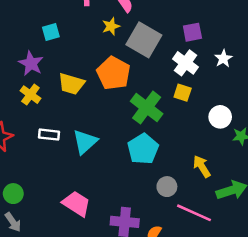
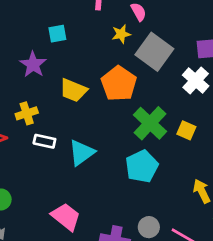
yellow square: (183, 93) -> (186, 130), moved
yellow cross: (30, 95) -> (27, 113), moved, turned 30
gray circle: (167, 187) -> (149, 227), moved

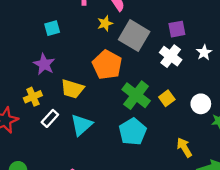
purple star: (33, 64) -> (44, 64), moved
yellow trapezoid: (73, 90) -> (72, 89), moved
yellow square: (186, 130) -> (167, 98), turned 35
white rectangle: (44, 141) -> (50, 118), turned -54

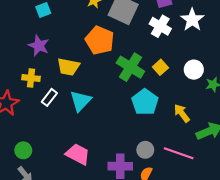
white star: (204, 53) -> (192, 20), size x1.5
yellow cross: (33, 97) -> (31, 78), turned 35
cyan pentagon: (133, 132) -> (145, 102), moved

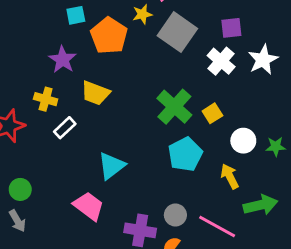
orange pentagon: (100, 40) -> (109, 36), moved
white circle: (194, 70) -> (243, 141), moved
cyan triangle: (81, 101) -> (111, 166), moved

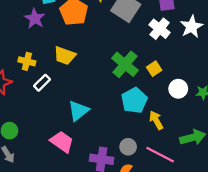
purple star: (63, 60) -> (35, 18), moved
yellow arrow: (230, 176) -> (156, 120), moved

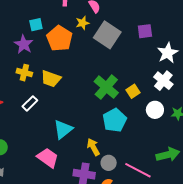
white cross: (160, 29) -> (163, 81), moved
yellow cross: (27, 61) -> (24, 73), moved
yellow arrow: (156, 120) -> (93, 147), moved

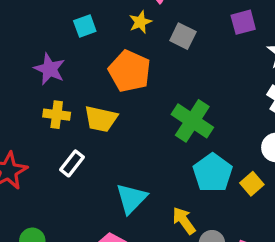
cyan square: (36, 25) -> (85, 26), moved
gray square: (107, 35) -> (183, 36), size x0.6
orange pentagon: (60, 38) -> (130, 71), moved
yellow square: (133, 91) -> (252, 184), moved

